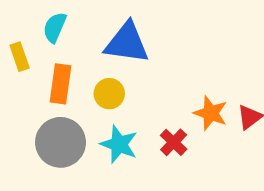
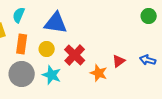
orange star: (211, 113) -> (99, 73), moved
red cross: (174, 142) -> (75, 55), moved, size x1.5

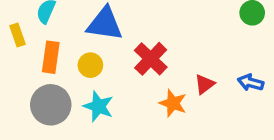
red cross: (75, 55) -> (151, 59), moved

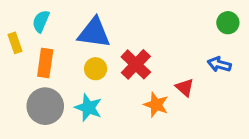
yellow circle: (90, 65) -> (96, 69), moved
blue arrow: (251, 83) -> (219, 64), moved
red triangle: (205, 84) -> (185, 87), turned -42

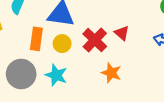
orange rectangle: (45, 63) -> (36, 39), moved
red triangle: (185, 87) -> (122, 33), moved

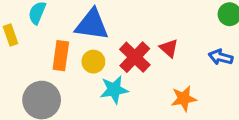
orange star: (111, 73) -> (184, 99), moved, turned -30
cyan star: (56, 75) -> (114, 90), moved, turned -30

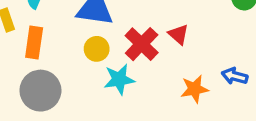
orange rectangle: (61, 56) -> (34, 42), moved
blue arrow: (221, 57) -> (235, 76), moved

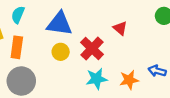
red triangle: (178, 34) -> (120, 28), moved
cyan star: (119, 79) -> (97, 79), moved

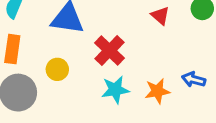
red triangle: (120, 28) -> (160, 16), moved
yellow circle: (61, 52) -> (57, 69), moved

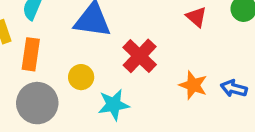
cyan star: (115, 90) -> (114, 105), moved
orange star: (157, 91) -> (193, 85), moved, turned 30

